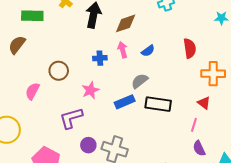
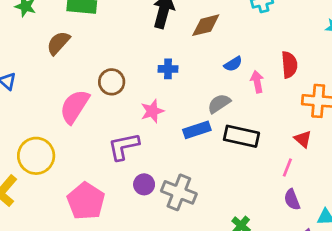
pink arrow: (123, 50) -> (257, 82), moved
pink semicircle: (32, 91) -> (75, 107), size x1.5

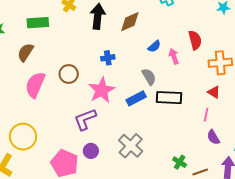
gray semicircle: (219, 104) -> (149, 77), turned 102
pink semicircle: (75, 107) -> (35, 85), moved
pink star: (152, 111) -> (102, 90), size x1.5
purple circle: (144, 184) -> (91, 151), moved
gray cross: (179, 192) -> (131, 146), turned 30

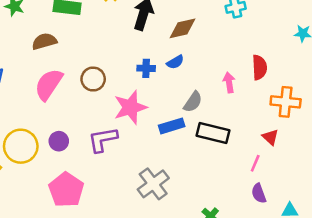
blue semicircle: (154, 46) -> (175, 62), moved
brown semicircle: (25, 52) -> (44, 41), turned 30
gray semicircle: (149, 77) -> (193, 102), turned 54
purple circle: (91, 151) -> (59, 141), moved

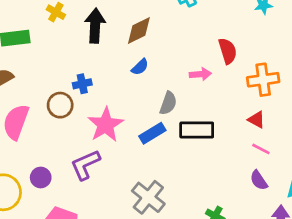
blue cross: (146, 68) -> (82, 84), moved
pink arrow: (229, 82) -> (200, 74), turned 108
pink line: (255, 163) -> (261, 149), moved, turned -72

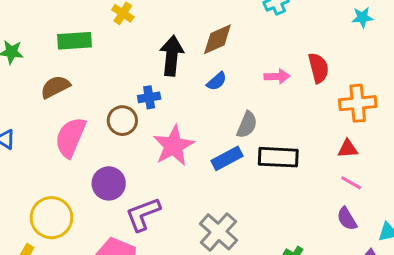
black arrow: (95, 26) -> (172, 56), moved
pink arrow: (200, 74) -> (277, 76), moved
red triangle: (256, 120) -> (348, 149), turned -36
purple L-shape: (85, 165) -> (143, 214), moved
purple circle: (41, 177) -> (109, 183), moved, size x1.4

